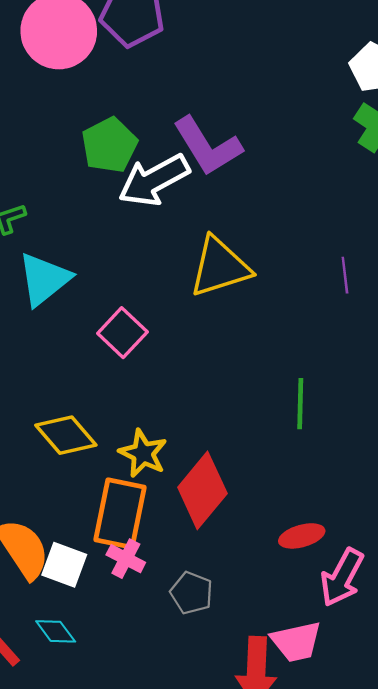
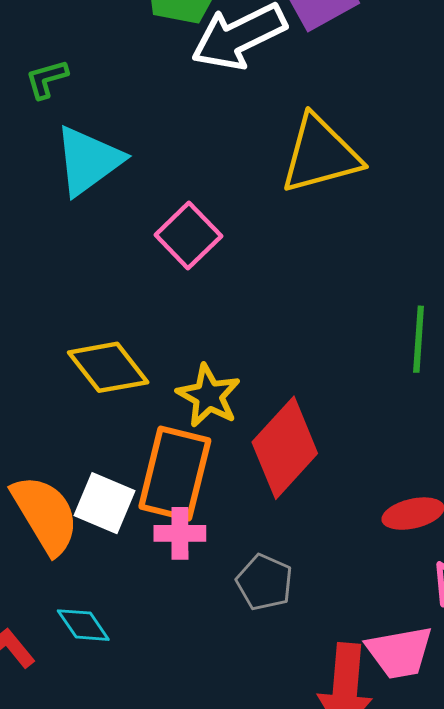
pink cross: (126, 559) -> (180, 533), turned -30
white square: (64, 565) -> (105, 503), moved

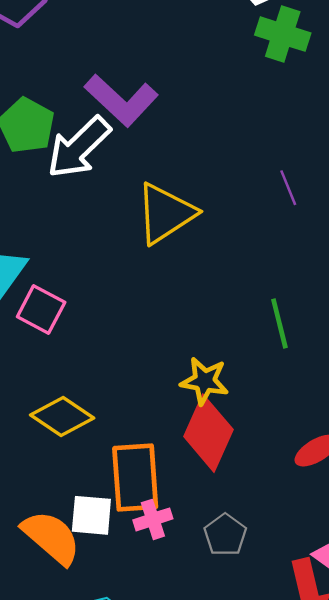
pink square: (188, 235) -> (41, 309), moved
yellow star: (209, 396) -> (205, 381), moved
gray pentagon: (264, 582) -> (225, 535), turned 30

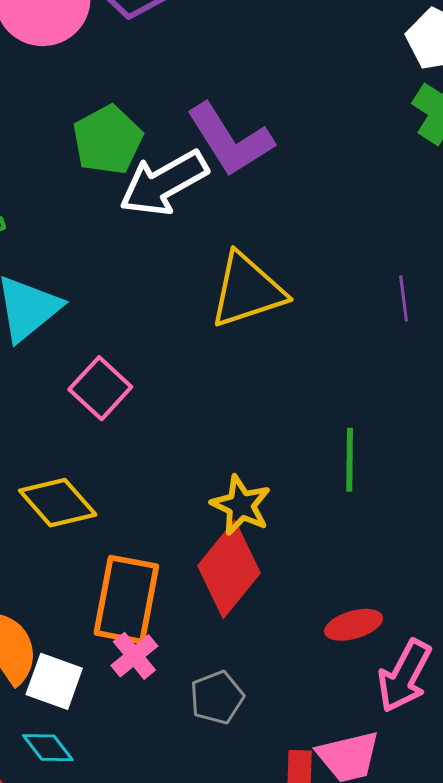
pink square: (41, 309) -> (100, 388), moved
white square: (91, 515) -> (54, 681), moved
pink cross: (153, 519) -> (134, 656), turned -36

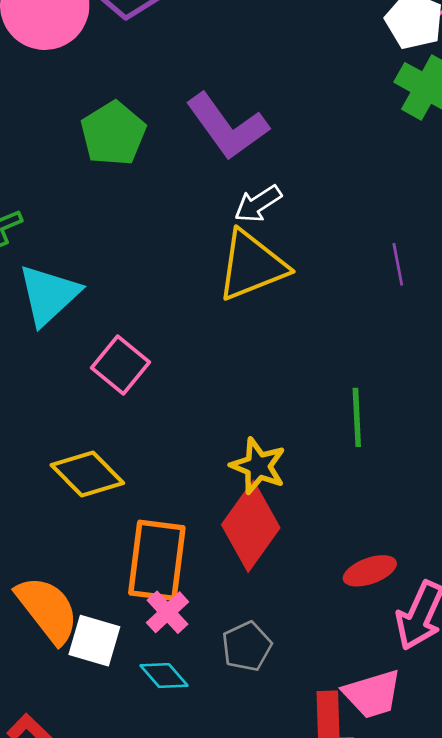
white arrow: (164, 183) -> (258, 204), moved, size x0.6
cyan diamond: (48, 748) -> (164, 676), moved

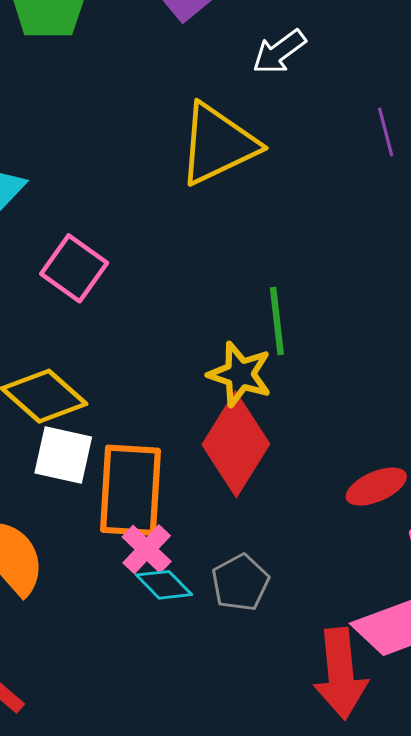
white arrow: (258, 204) -> (279, 52), moved
green line: (357, 417) -> (277, 321), moved
white square: (94, 641) -> (63, 455), moved
cyan diamond: (164, 676) -> (164, 585), moved

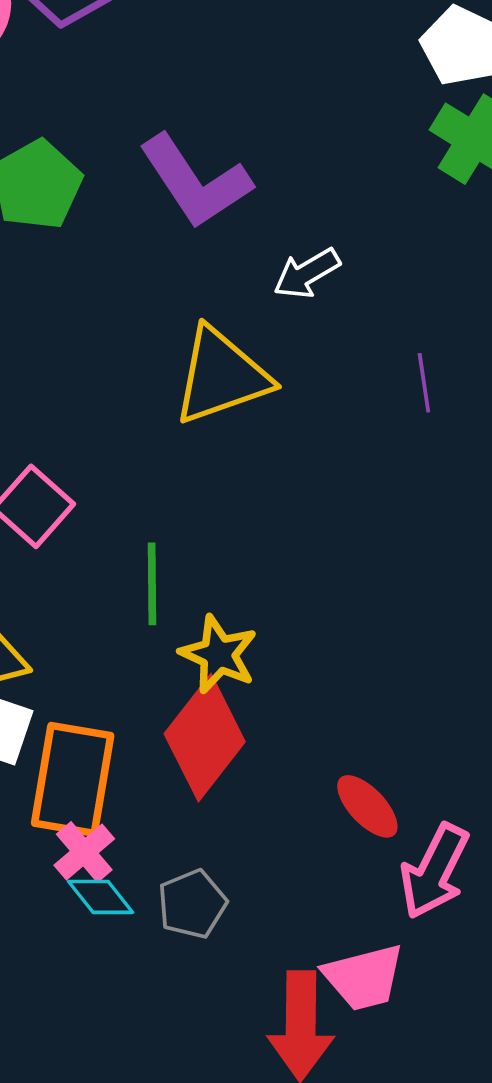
green line: (277, 321) -> (152, 584), moved
red ellipse: (376, 487) -> (367, 806), turned 64

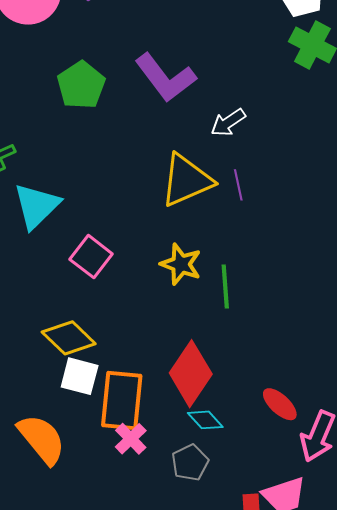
purple line: (424, 383) -> (238, 185), moved
green line: (152, 584) -> (225, 287), moved
yellow star: (219, 654) -> (181, 264), moved
cyan diamond: (101, 897) -> (205, 420), moved

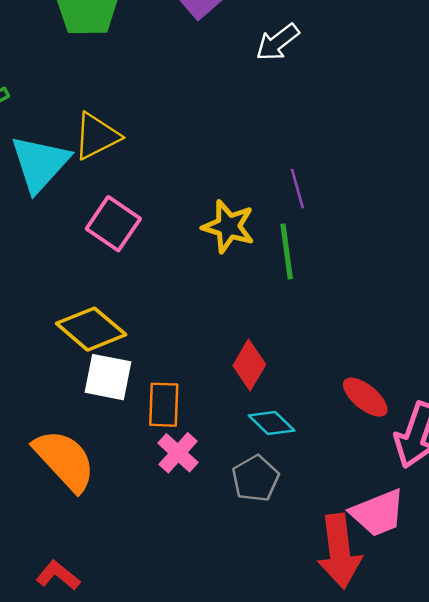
yellow triangle: (186, 180) -> (97, 136), moved, size x0.7
purple line: (238, 185) -> (297, 189), moved
red diamond: (191, 374) -> (249, 365), size x0.6
orange rectangle: (122, 400) -> (164, 405), size x0.6

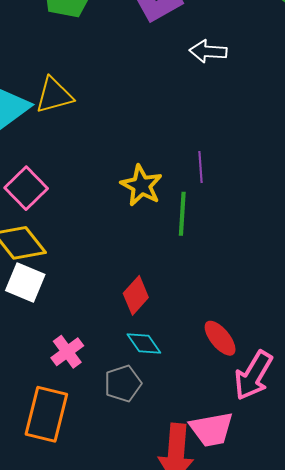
white arrow: (277, 42) -> (208, 51), turned 30
pink square: (113, 224) -> (26, 188), moved
orange rectangle: (164, 405) -> (46, 414), moved, size x1.5

